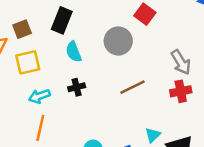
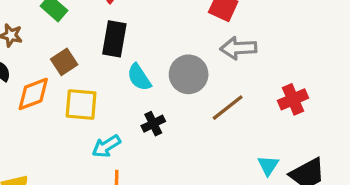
gray circle: (118, 41) -> (189, 74), moved
yellow square: (28, 62) -> (81, 104), turned 30
gray arrow: (181, 62) -> (238, 48), moved, turned 130

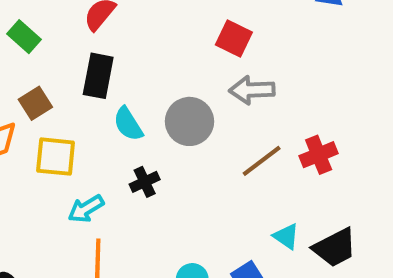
brown line: (228, 108) -> (262, 161), moved
cyan triangle: (268, 166) -> (286, 236), turned -30

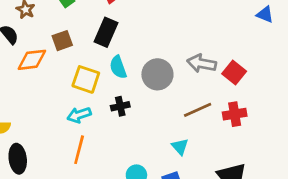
red square: (234, 39) -> (234, 73), moved
yellow square: (56, 157) -> (86, 79), moved
cyan triangle: (286, 236) -> (180, 147), moved

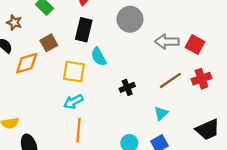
gray circle: (157, 74) -> (130, 19), moved
black cross: (120, 106) -> (127, 87), moved
cyan triangle: (180, 147) -> (161, 113), turned 40

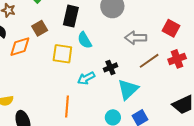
gray arrow: (167, 42) -> (136, 38), moved
cyan arrow: (73, 102) -> (86, 78), moved
cyan triangle: (161, 113) -> (128, 89), moved, size x1.6

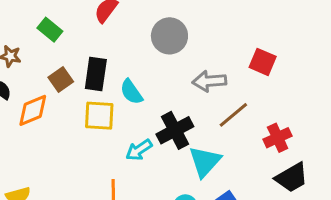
black rectangle: (71, 16) -> (96, 74), moved
red cross: (177, 59) -> (278, 138), moved
black cross: (110, 67) -> (175, 130), size x1.6

